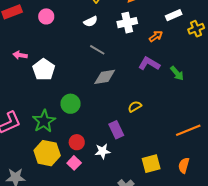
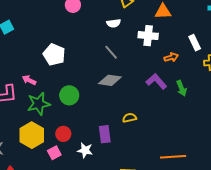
white rectangle: (174, 15) -> (195, 43), turned 70
pink arrow: (20, 55) -> (29, 80), moved
white pentagon: (44, 70) -> (54, 55), turned -30
green arrow: (177, 73) -> (182, 88), moved

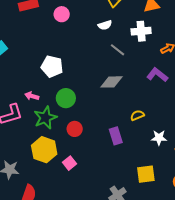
gray line: (111, 52) -> (118, 50), moved
green circle: (69, 95) -> (66, 98), moved
red circle: (63, 134) -> (75, 129), moved
white star: (85, 150) -> (159, 138), moved

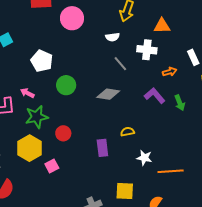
pink circle: (62, 14) -> (72, 18), size x1.5
white pentagon: (52, 66) -> (42, 61), moved
green circle: (66, 98) -> (66, 85), moved

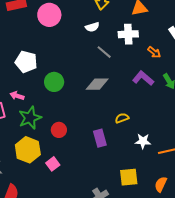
orange arrow: (170, 72) -> (154, 52), turned 64

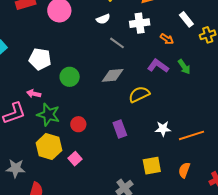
green star: (30, 118) -> (48, 115), turned -30
yellow semicircle: (122, 118) -> (139, 94), moved, size x1.5

